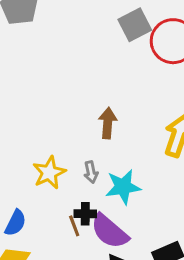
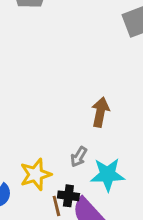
gray arrow: (91, 172) -> (79, 157), turned 36
yellow star: (49, 173) -> (36, 174), moved

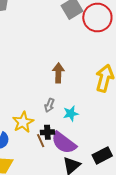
cyan star: (108, 175) -> (71, 113), size x0.7

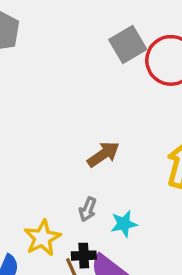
brown arrow: (58, 73) -> (103, 154), turned 54

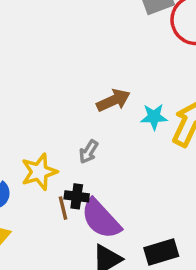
cyan star: (124, 224) -> (154, 117), moved

